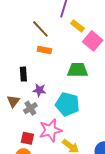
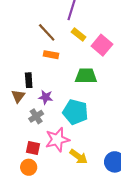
yellow rectangle: (78, 26) -> (79, 35), moved
brown triangle: (13, 101) -> (18, 96), moved

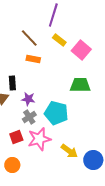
green trapezoid: (86, 76) -> (80, 85), moved
gray cross: (36, 116) -> (29, 117), moved
red square: (33, 148) -> (16, 137), moved, turned -32
yellow arrow: (79, 157) -> (69, 151), moved

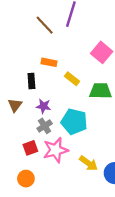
brown line: (29, 38) -> (45, 25), moved
yellow rectangle: (59, 40) -> (72, 79), moved
black rectangle: (12, 83) -> (31, 81), moved

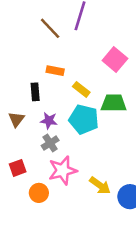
cyan pentagon: (74, 122) -> (84, 119), moved
red square: (30, 148) -> (18, 168), moved
orange circle: (26, 179) -> (39, 193), moved

